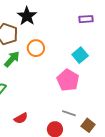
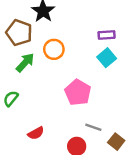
purple rectangle: (86, 19) -> (107, 35), moved
pink pentagon: (68, 80) -> (78, 92), moved

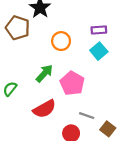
orange circle: (54, 49) -> (61, 41), moved
green arrow: (25, 63) -> (44, 73), moved
red semicircle: (36, 133) -> (44, 109), moved, size x1.5

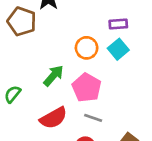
orange circle: (61, 41) -> (87, 48), moved
gray line: (87, 116) -> (93, 118), moved

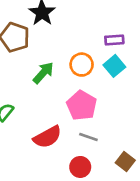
green arrow: (53, 76) -> (43, 73), moved

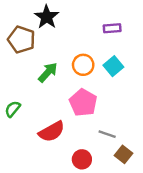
purple rectangle: (114, 40) -> (112, 28), moved
gray line: (88, 137) -> (107, 134), moved

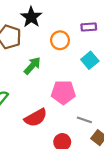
orange circle: (83, 65) -> (60, 40), moved
pink pentagon: (83, 103) -> (63, 92), turned -30

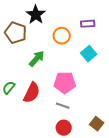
red semicircle: (36, 118) -> (32, 93), moved, turned -35
gray line: (84, 120) -> (63, 106), moved

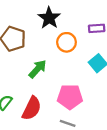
black star: (36, 15) -> (49, 18), moved

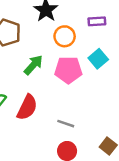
pink pentagon: (70, 97) -> (68, 70), moved

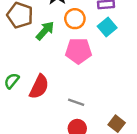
cyan square: (98, 59) -> (107, 27), moved
green arrow: (33, 65) -> (45, 31), moved

